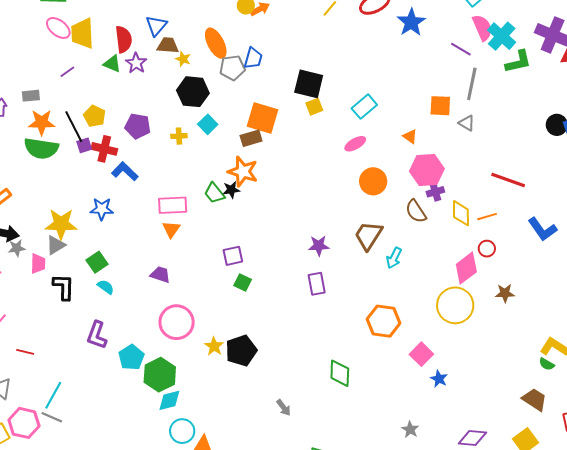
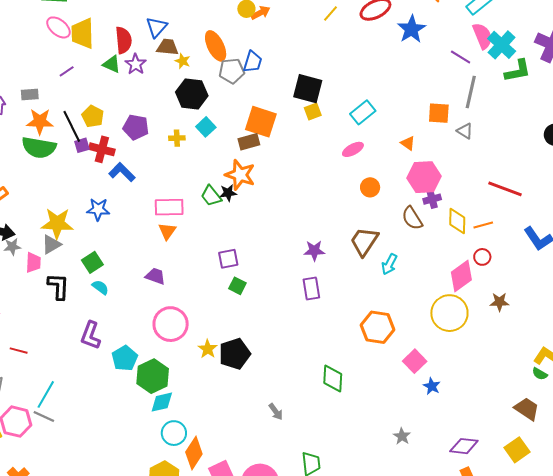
orange circle: (373, 181) -> (370, 187), size x0.7

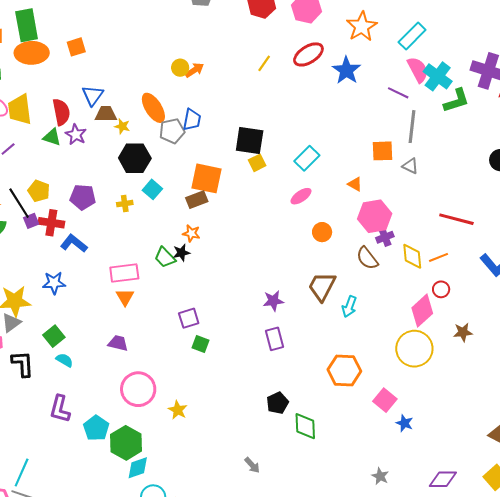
orange star: (240, 175) -> (191, 233), size x0.6
black pentagon: (235, 354) -> (278, 403), moved, size x0.7

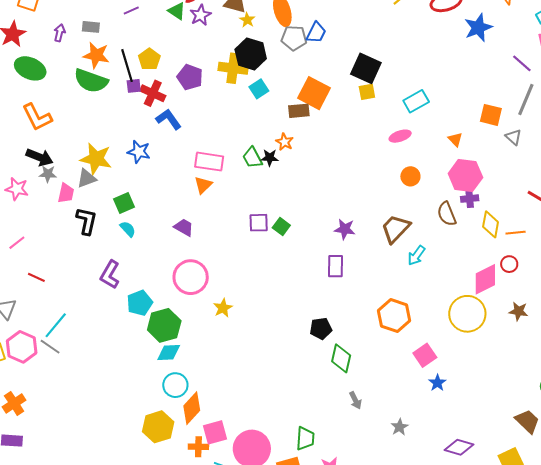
yellow cross: (125, 204) -> (233, 68), moved, size x1.8
green square: (201, 344) -> (281, 227), moved
gray arrow: (252, 465) -> (355, 400), moved

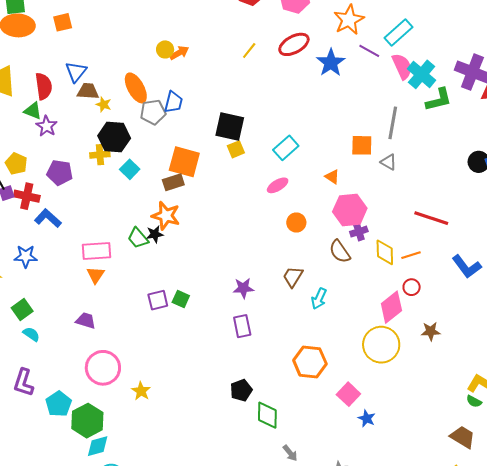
purple star: (200, 15) -> (47, 126), moved
purple line: (522, 63) -> (369, 51), moved
yellow cross: (233, 68) -> (100, 155), size x0.7
orange star: (284, 142) -> (166, 216), size x1.6
brown trapezoid: (396, 229) -> (293, 277), size x0.7

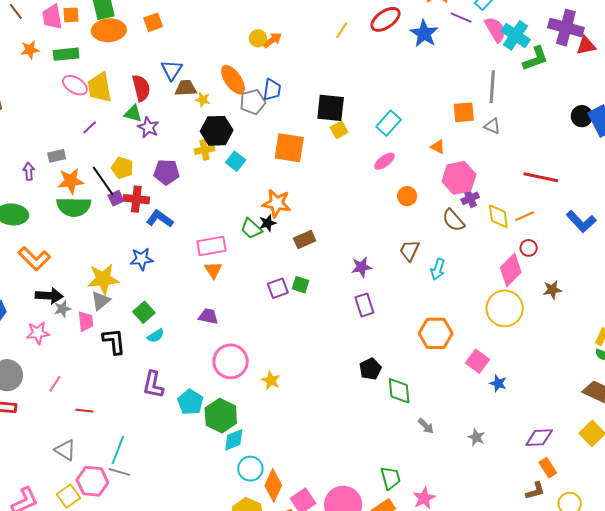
brown rectangle: (173, 182) -> (305, 240), moved
cyan semicircle: (31, 334) -> (156, 336), turned 120

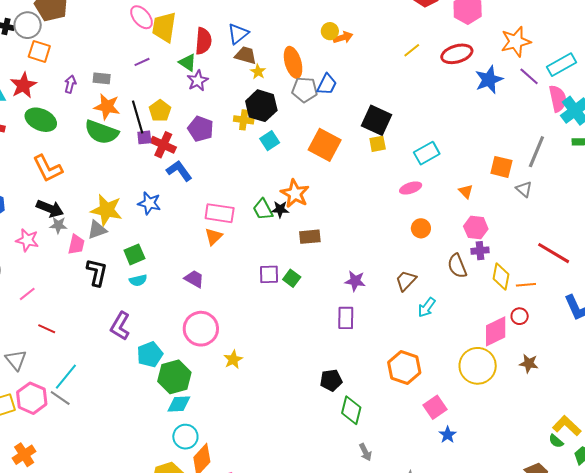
pink hexagon: (459, 178) -> (476, 228), size x0.7

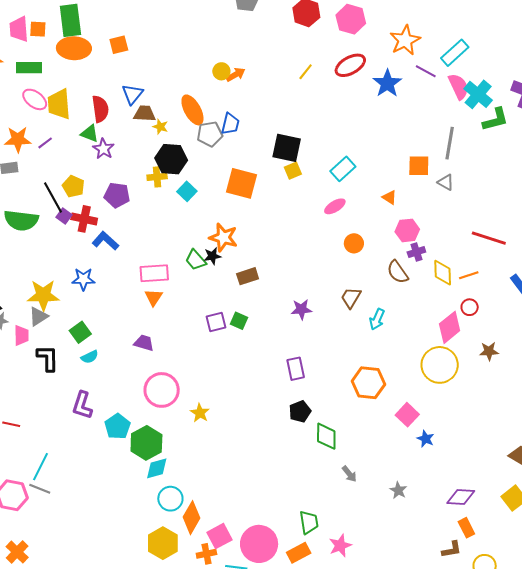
orange star: (107, 107) -> (18, 139), moved
purple square: (144, 137) -> (64, 216), turned -35
purple rectangle: (346, 318) -> (296, 369), moved

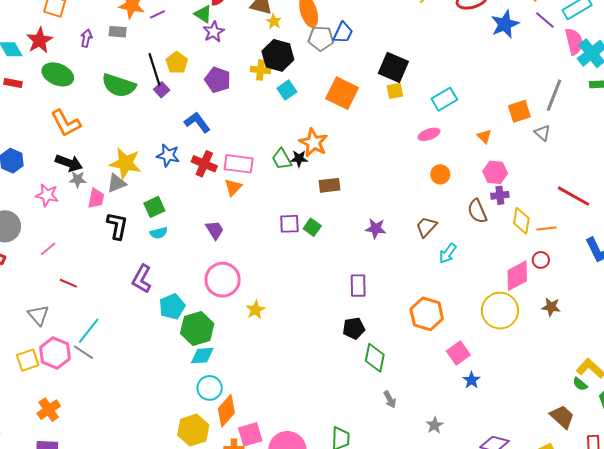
orange square: (419, 166) -> (519, 111), turned -30
red cross: (84, 219) -> (204, 164), moved
purple trapezoid: (144, 343) -> (215, 230), turned 30

